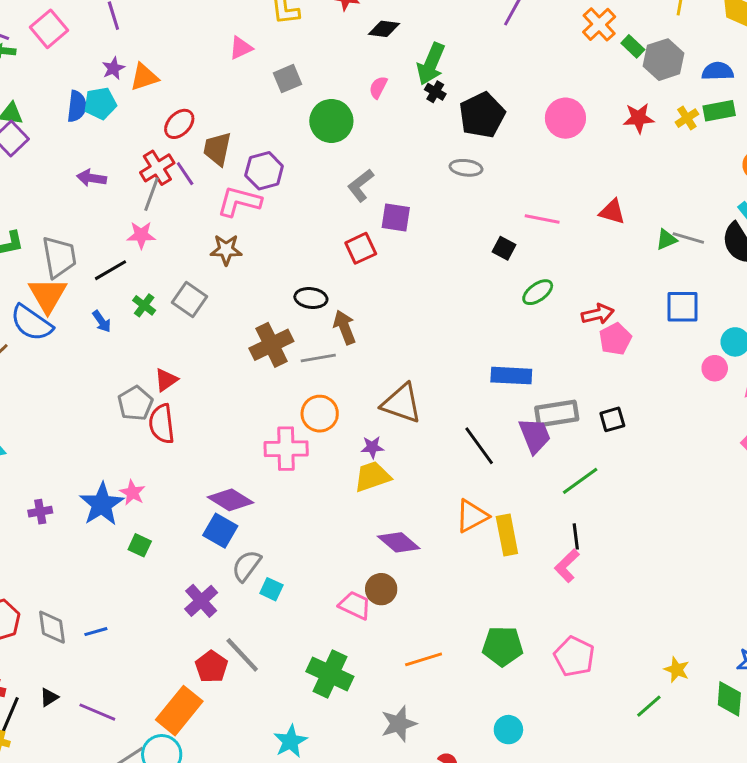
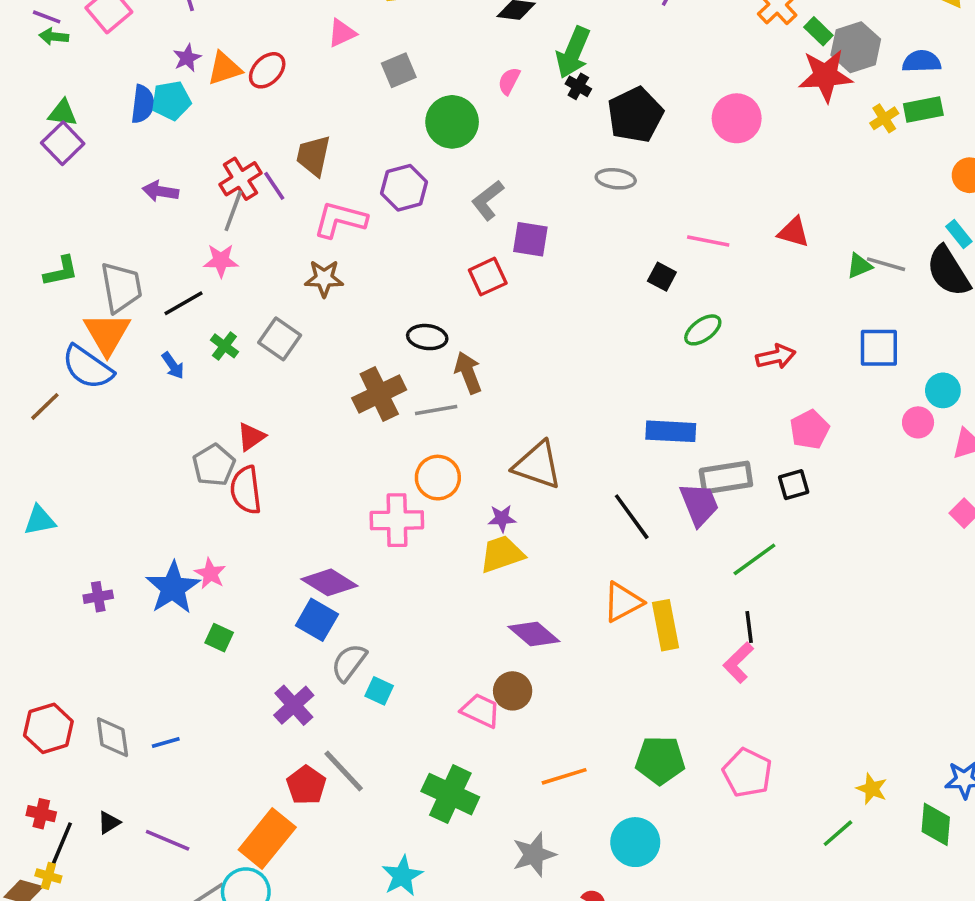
red star: (639, 118) -> (826, 76), moved, size x1.4
red ellipse: (179, 124) -> (267, 70), moved
purple hexagon: (264, 171) -> (404, 188), moved
pink pentagon: (615, 339) -> (810, 430), moved
cyan circle: (508, 730) -> (635, 842), moved, size x1.4

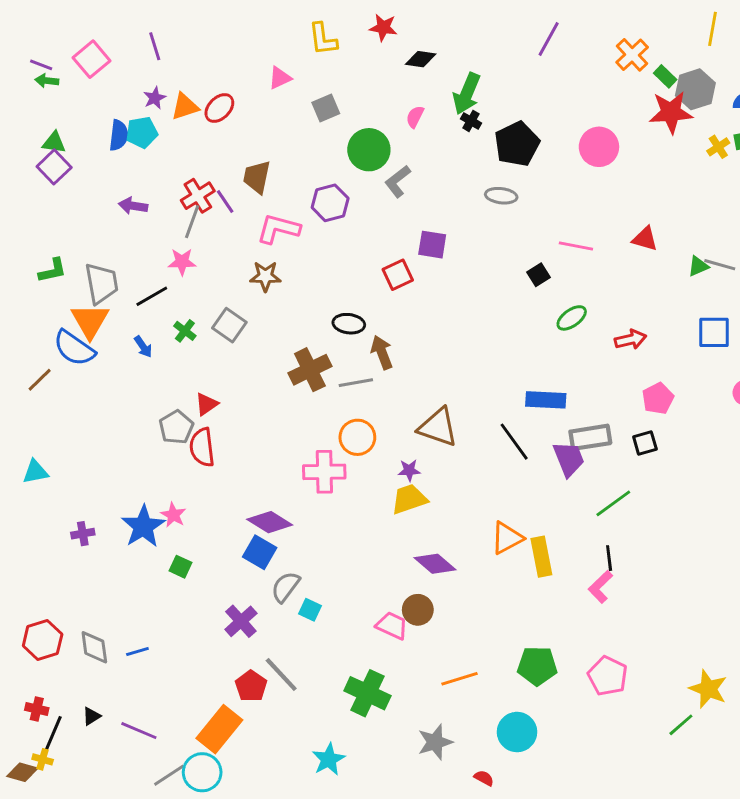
gray L-shape: (488, 200) -> (398, 181), moved
black square: (662, 277) -> (539, 275), turned 30
black line: (632, 517) -> (514, 442), moved
yellow star: (872, 789) -> (708, 689), size x1.5

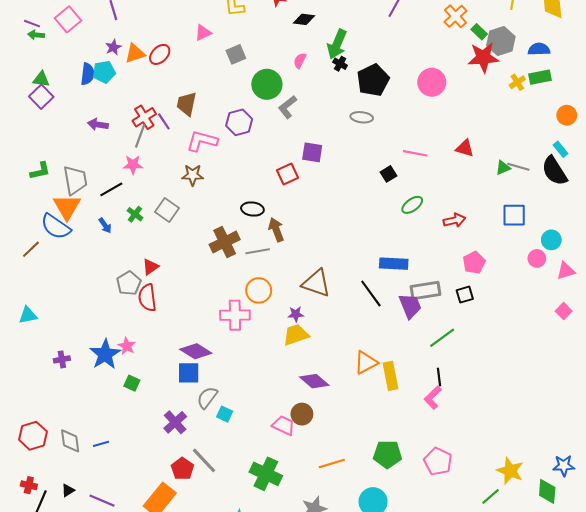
blue square: (260, 552) -> (189, 373), turned -30

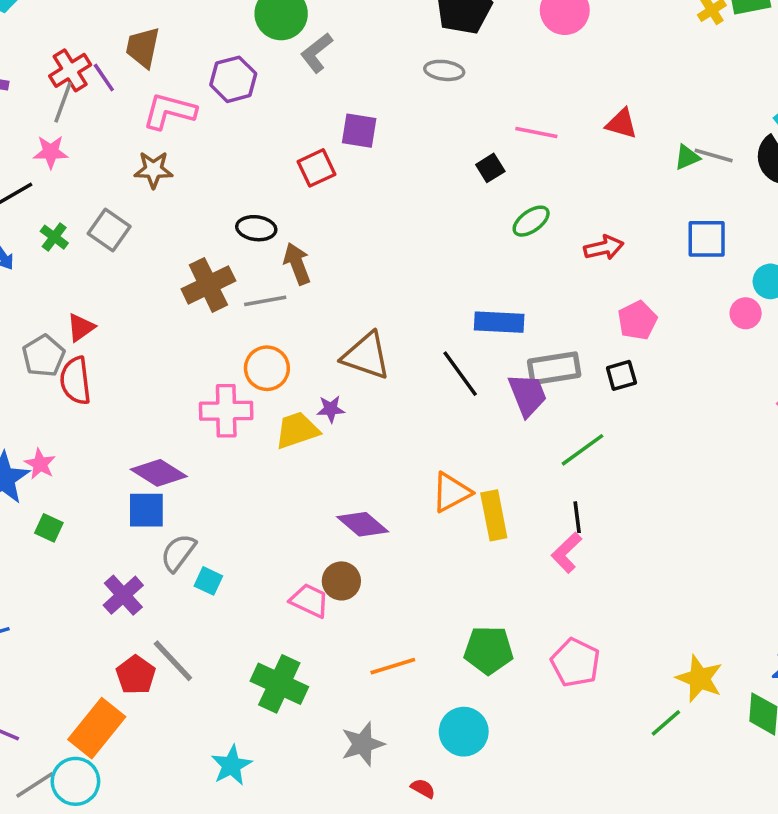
yellow trapezoid: (296, 335) -> (297, 430), moved

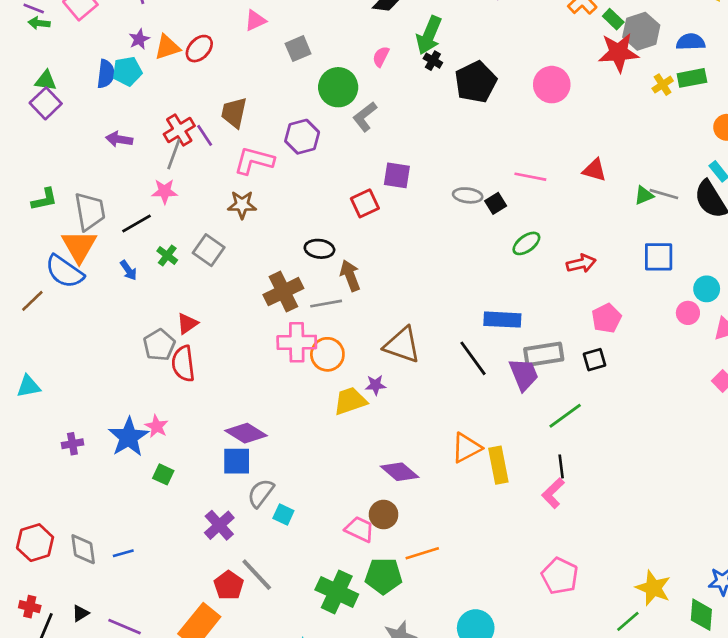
gray ellipse: (444, 70) -> (468, 195), moved
pink cross: (226, 411) -> (297, 342), moved
green pentagon: (489, 650) -> (384, 576), moved
orange line: (393, 666) -> (422, 553), moved

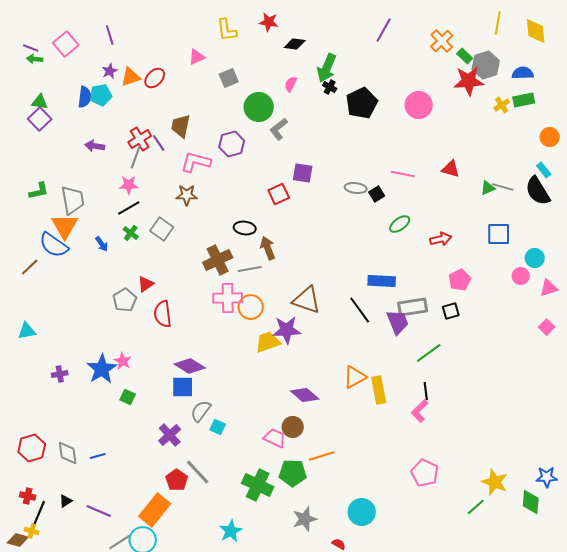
black line: (137, 223) -> (129, 208), moved
red semicircle: (183, 364) -> (163, 314), moved
purple star: (376, 385) -> (287, 330), size x1.8

